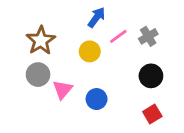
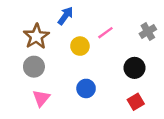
blue arrow: (97, 17) -> (65, 16), moved
gray cross: (148, 36) -> (148, 32), moved
pink triangle: (63, 89) -> (41, 98), moved

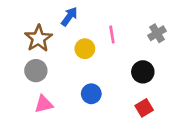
pink line: (105, 33) -> (112, 35), turned -63
pink triangle: (41, 98) -> (44, 104), turned 36

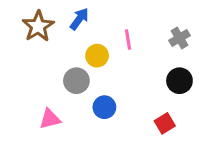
brown star: (38, 38) -> (38, 26), moved
gray circle: (36, 71) -> (76, 81), moved
black circle: (143, 72) -> (179, 81), moved

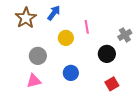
gray cross: (179, 38) -> (125, 35), moved
gray circle: (76, 81) -> (38, 56), moved
black circle: (179, 81) -> (107, 54), moved

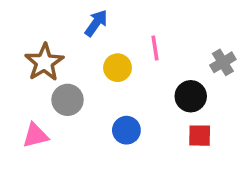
brown star: (26, 18) -> (44, 62), moved
pink triangle: (34, 81) -> (35, 136), moved
red square: (112, 84) -> (200, 136), moved, turned 32

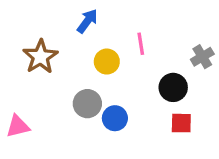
gray circle: (68, 100) -> (87, 104), moved
pink triangle: (35, 136) -> (18, 126), moved

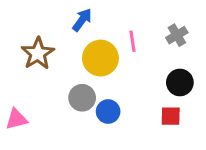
gray cross: (202, 57) -> (177, 35), moved
yellow circle: (107, 62) -> (100, 58), size x1.5
black circle: (173, 87) -> (180, 82), moved

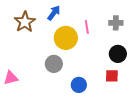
gray cross: (177, 35) -> (116, 23), turned 32
brown star: (38, 53) -> (25, 22), moved
blue circle: (108, 112) -> (79, 85), moved

